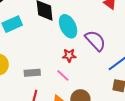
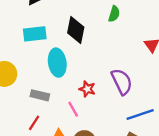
cyan ellipse: (68, 26) -> (57, 63), moved

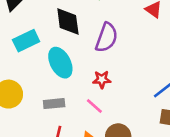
purple semicircle: (122, 82) -> (107, 37), moved, turned 64

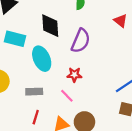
cyan rectangle: (26, 41) -> (15, 39), turned 36

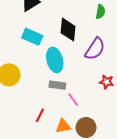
red star: (74, 75) -> (106, 82), moved
gray rectangle: (34, 92) -> (57, 85), moved

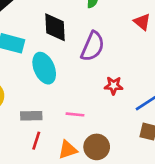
gray rectangle: (57, 85) -> (31, 116), moved
pink line: (73, 100) -> (75, 114), turned -40

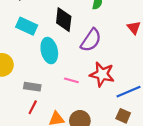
red star: (114, 86) -> (102, 74), size x1.6
pink line: (75, 114) -> (71, 80), moved

